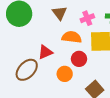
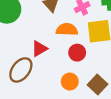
orange circle: (65, 74) -> (70, 82), moved

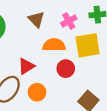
orange circle: (70, 82) -> (37, 92), moved

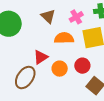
red circle: (66, 69) -> (82, 66), moved
orange circle: (37, 92) -> (60, 69), moved

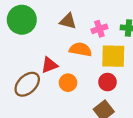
brown triangle: (48, 16) -> (68, 21), turned -42
red circle: (82, 66) -> (107, 82), moved

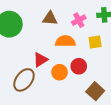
yellow square: (113, 56) -> (95, 42), size x0.6
red circle: (107, 82) -> (79, 66), moved

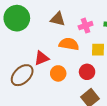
red circle: (79, 66) -> (87, 72), moved

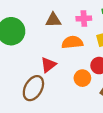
pink cross: (86, 26) -> (84, 18), turned 32
orange circle: (58, 73) -> (82, 78), moved

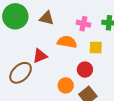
brown triangle: (53, 20) -> (47, 18), moved
orange circle: (82, 78) -> (66, 85), moved

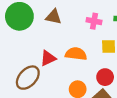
orange semicircle: (67, 42) -> (76, 54), moved
red circle: (85, 70) -> (105, 77), moved

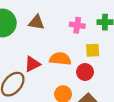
red circle: (105, 77) -> (85, 72), moved

